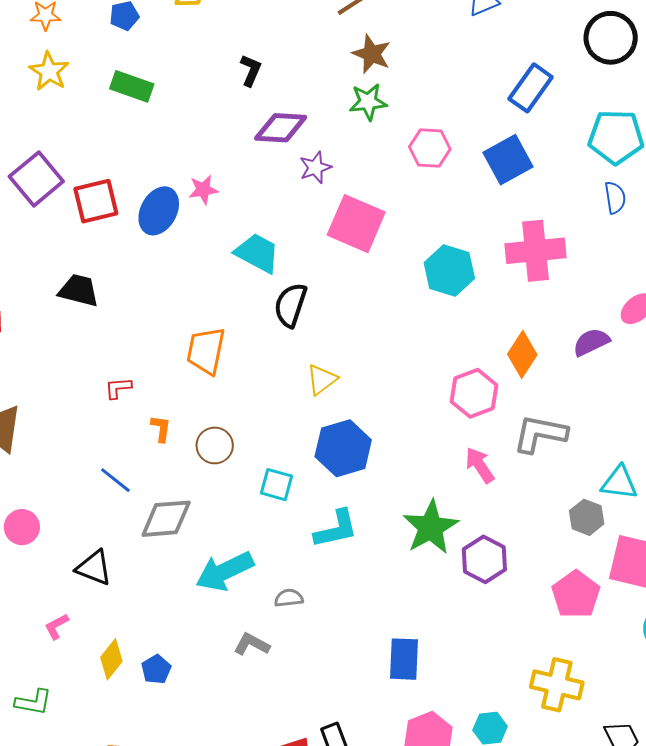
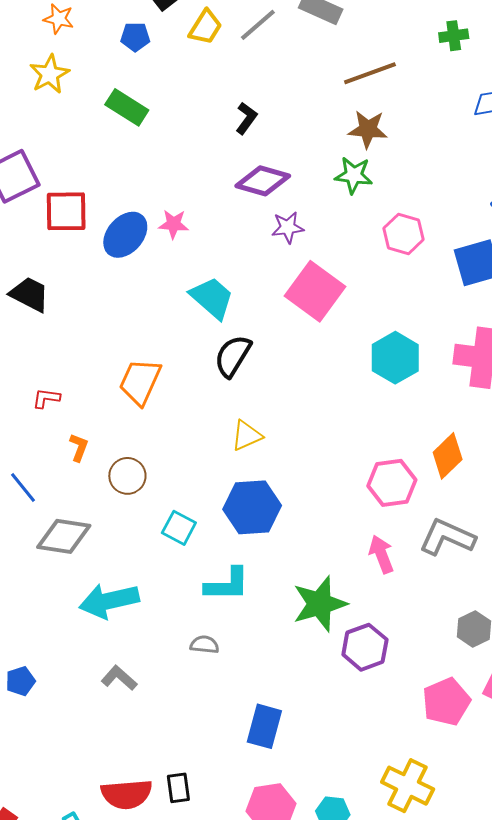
brown star: (372, 54) -> (368, 129), turned -30
gray semicircle: (289, 598) -> (204, 645), moved

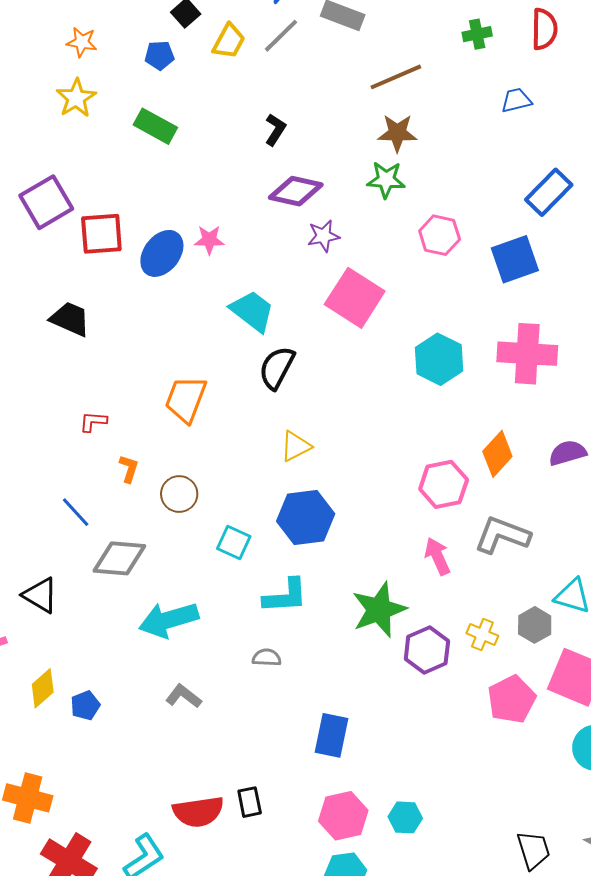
yellow cross: (408, 786) -> (482, 635), moved, size x0.6

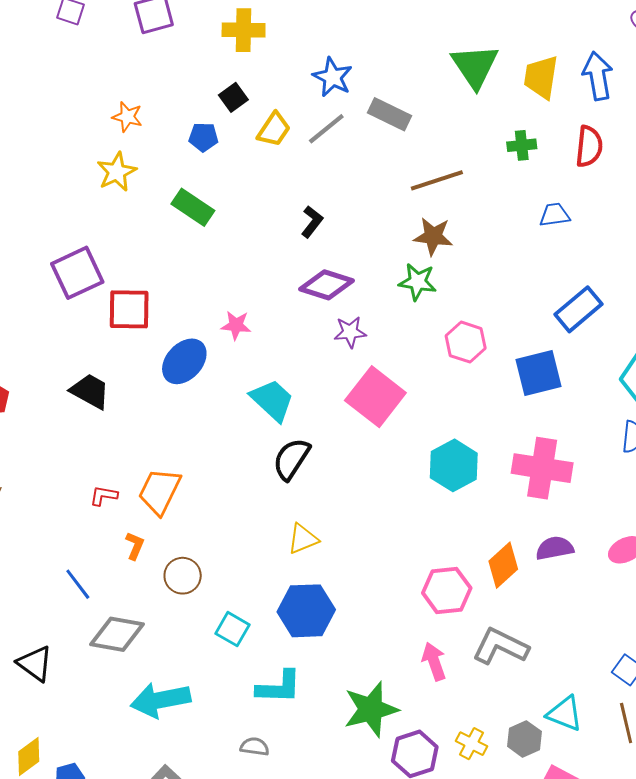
blue ellipse: (162, 253) -> (184, 361), moved
orange trapezoid: (186, 399) -> (160, 491), moved
purple semicircle: (567, 453) -> (555, 548), moved

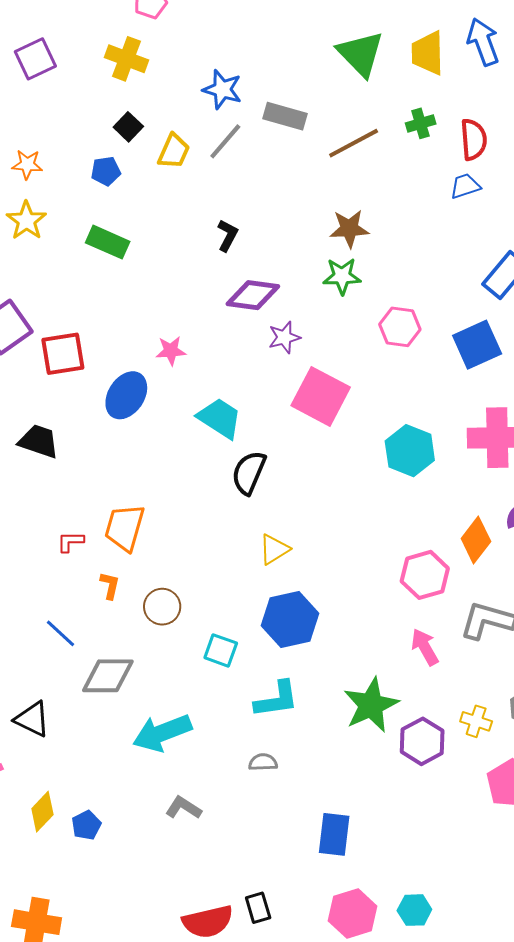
yellow cross: (244, 30) -> (127, 59), turned 30
red semicircle: (589, 146) -> (474, 140), moved
brown line: (437, 180) -> (354, 143), moved

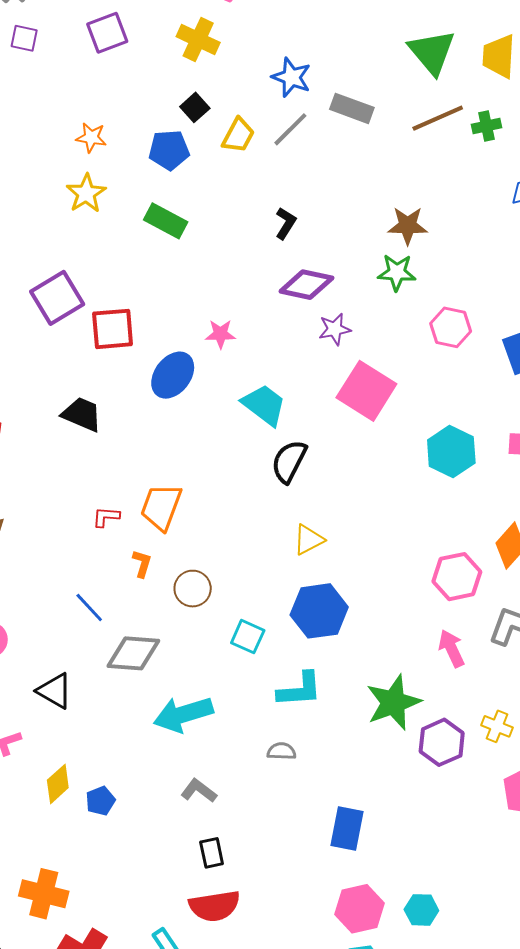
brown line: (354, 143) -> (438, 118), moved
blue pentagon: (106, 171) -> (169, 150), size x1.4
black rectangle: (258, 908) -> (212, 853), moved

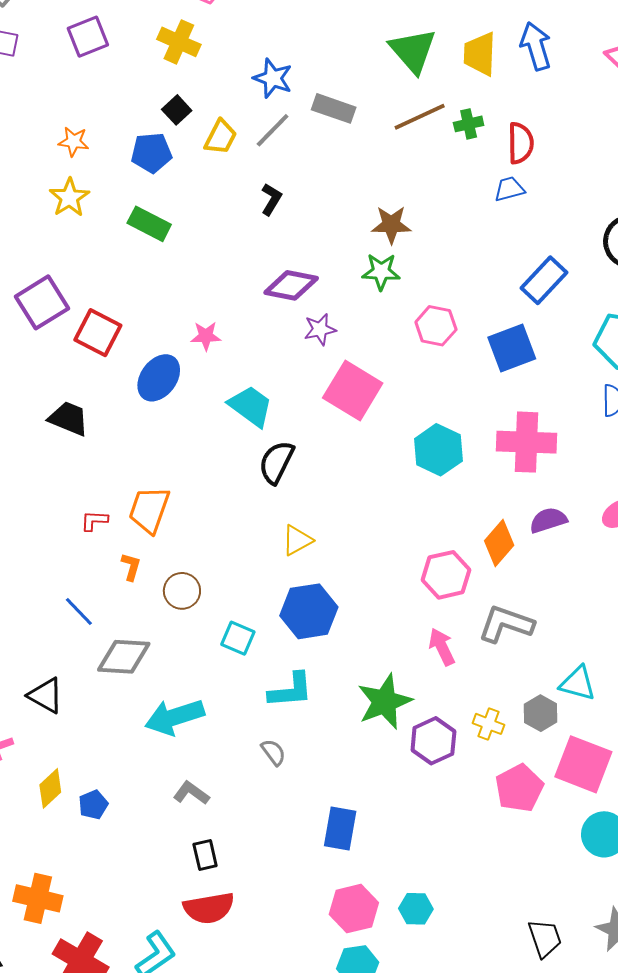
black L-shape: (286, 223) -> (271, 199), moved
red square: (113, 329) -> (98, 333), turned 33
gray semicircle: (281, 751) -> (273, 752), turned 52

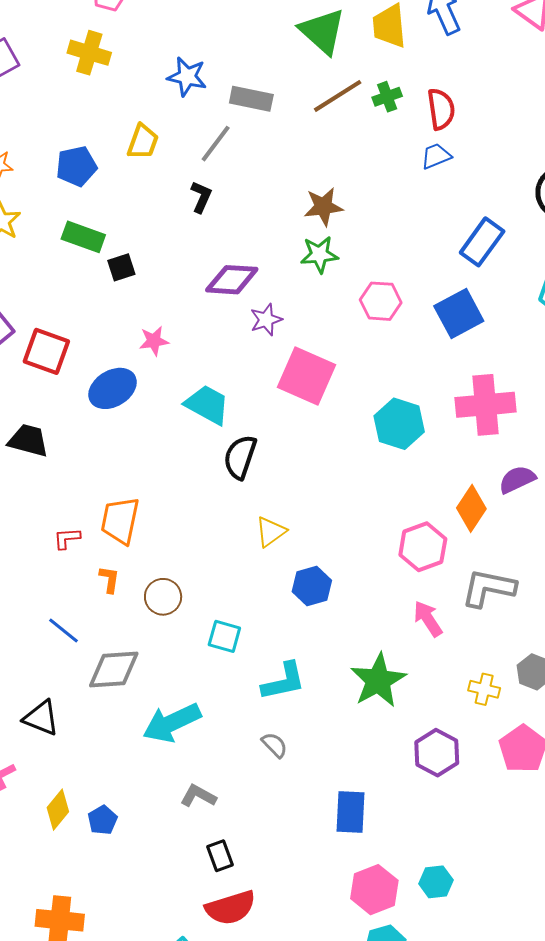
black square: (177, 110) -> (121, 267), moved, turned 32
gray line: (273, 130) -> (216, 144), moved
blue ellipse: (159, 378) -> (113, 388), turned 30
blue hexagon: (309, 611) -> (312, 586), moved, size x0.7
purple hexagon: (433, 741) -> (437, 753), moved

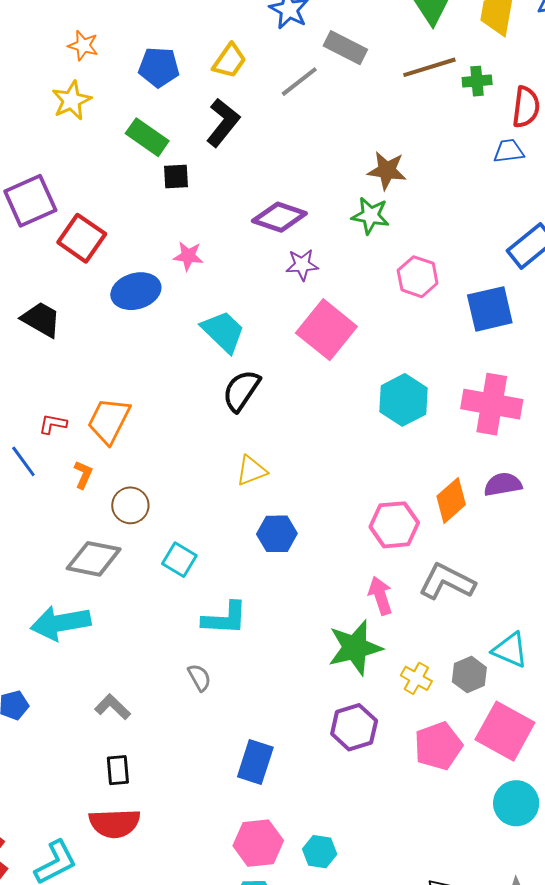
black L-shape: (201, 197) -> (223, 122), moved, size x1.5
blue line: (63, 631) -> (23, 461), moved
gray diamond: (114, 670) -> (94, 559), moved
green star: (378, 680) -> (355, 648), moved
cyan arrow: (172, 723) -> (61, 623), moved

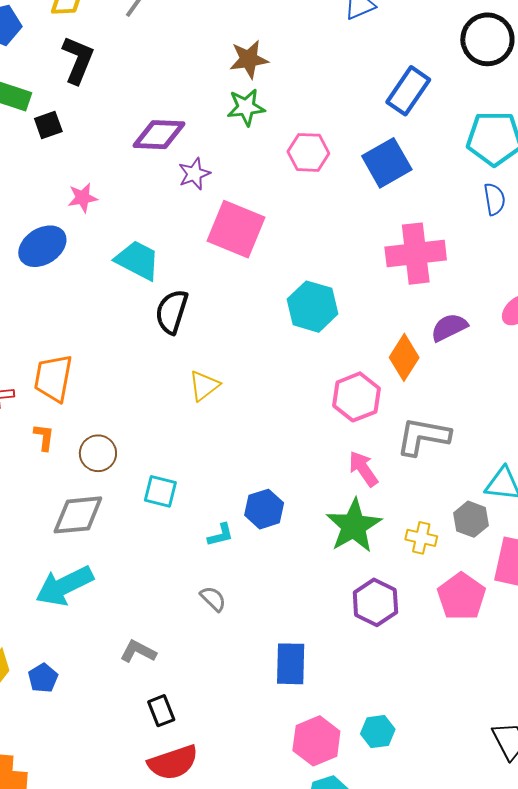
cyan hexagon: (403, 400) -> (312, 307), moved
blue hexagon: (277, 534) -> (264, 509), moved
cyan L-shape: (225, 618) -> (221, 535), size x0.6

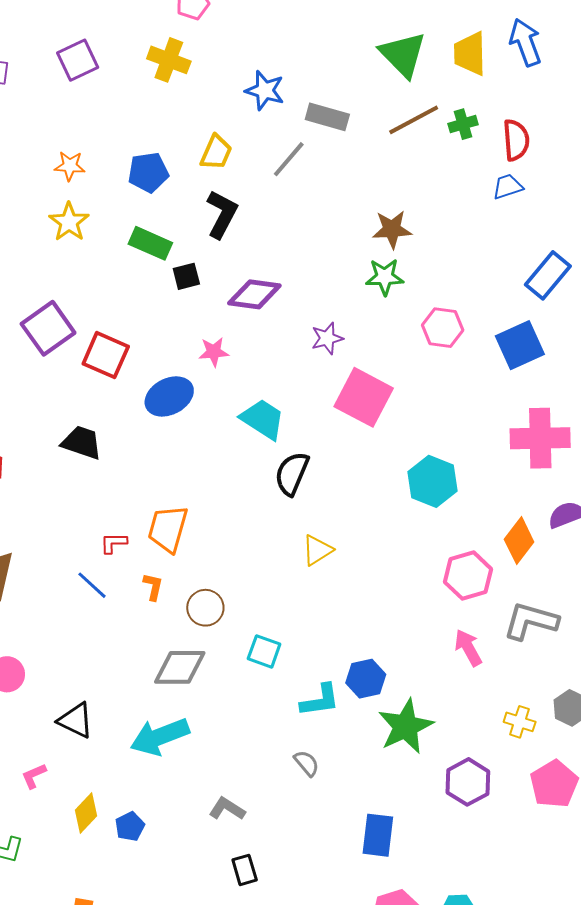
purple diamond: (159, 135) -> (254, 294), moved
green star: (354, 526) -> (406, 726), moved
cyan L-shape: (221, 535) -> (320, 700), size x1.5

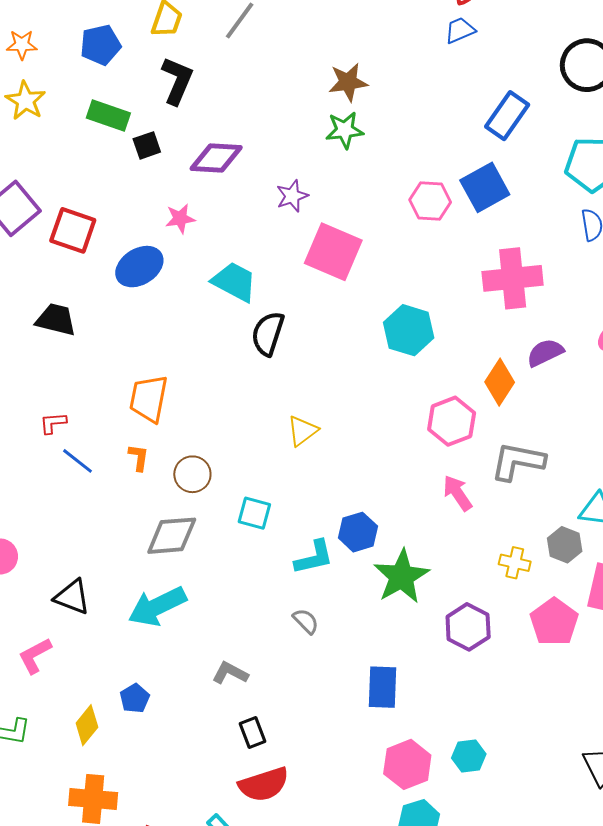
pink hexagon: (443, 328) -> (430, 201), moved
red L-shape: (114, 543) -> (53, 423), moved
yellow triangle: (317, 550) -> (303, 431), moved
pink L-shape: (34, 776) -> (35, 656), size x1.4
yellow diamond: (86, 813) -> (87, 725), moved

